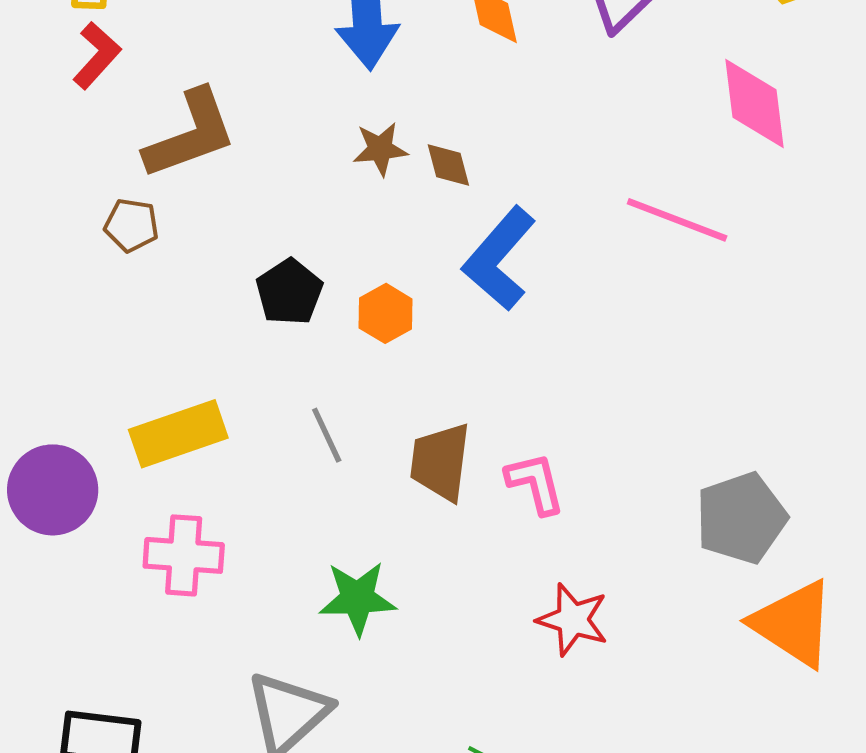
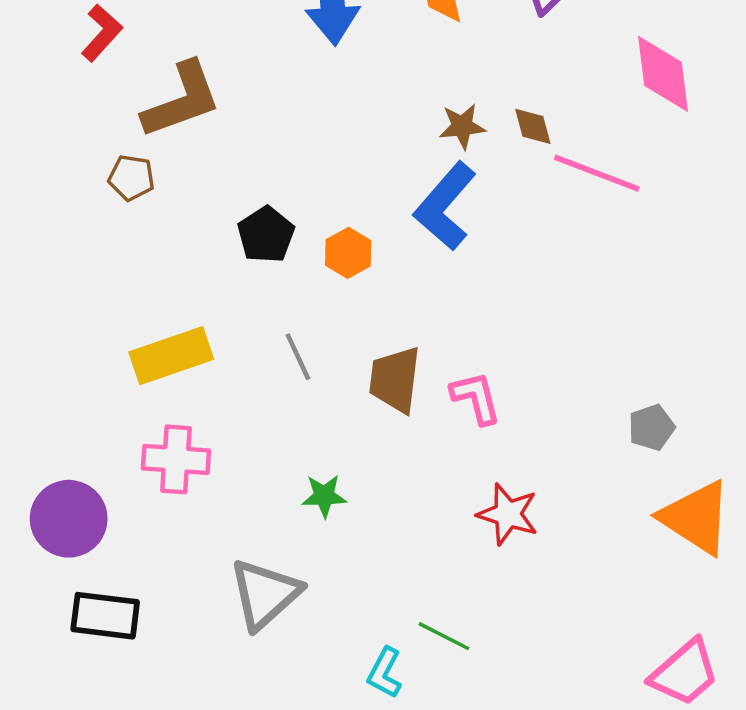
brown star: (380, 149) -> (462, 126), moved
brown diamond: (448, 165) -> (533, 126), moved
purple circle: (53, 490) -> (69, 519), moved
gray pentagon: (741, 518) -> (652, 427), size x0.6
green star: (357, 598) -> (324, 496), size x0.7

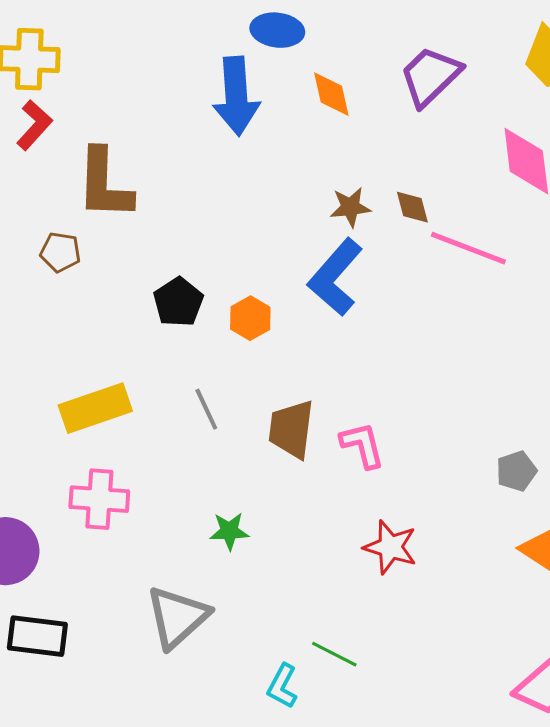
brown L-shape: (182, 100) -> (104, 184), turned 112

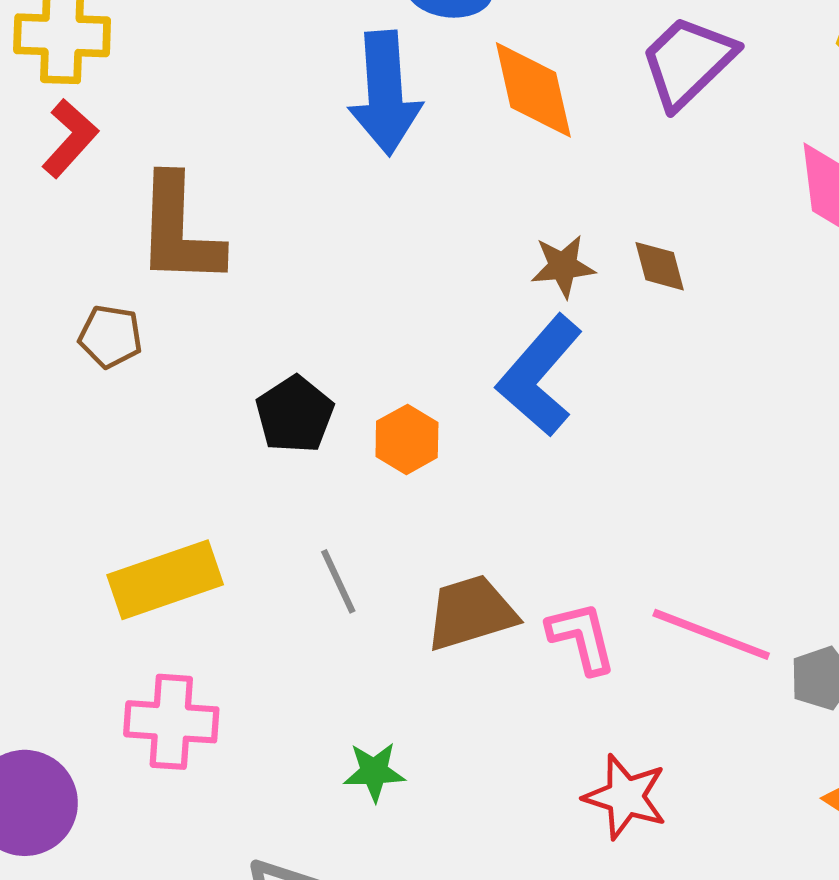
orange diamond: (331, 94) -> (533, 90), size x1.4
pink line: (468, 248) -> (711, 634), moved
brown trapezoid: (291, 429) -> (471, 613), turned 66

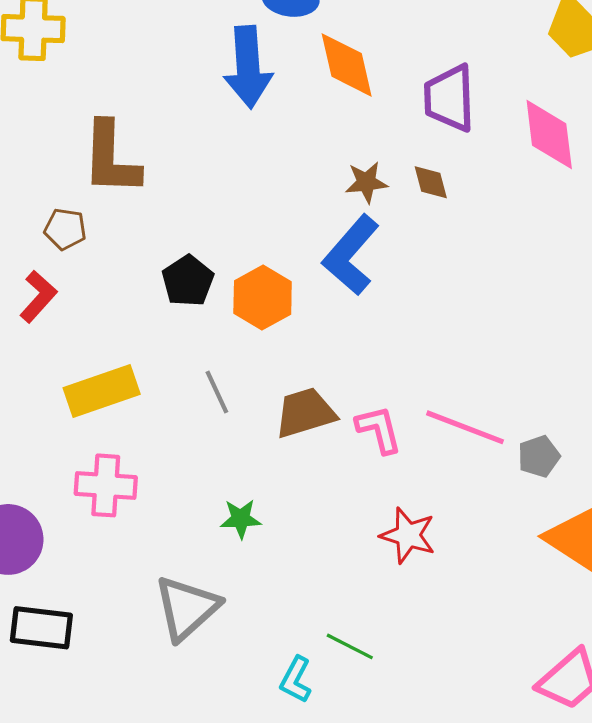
purple trapezoid: (688, 62) -> (449, 98), moved, turned -48
red L-shape: (70, 138) -> (38, 296), moved
orange hexagon: (407, 439) -> (263, 298), size x1.4

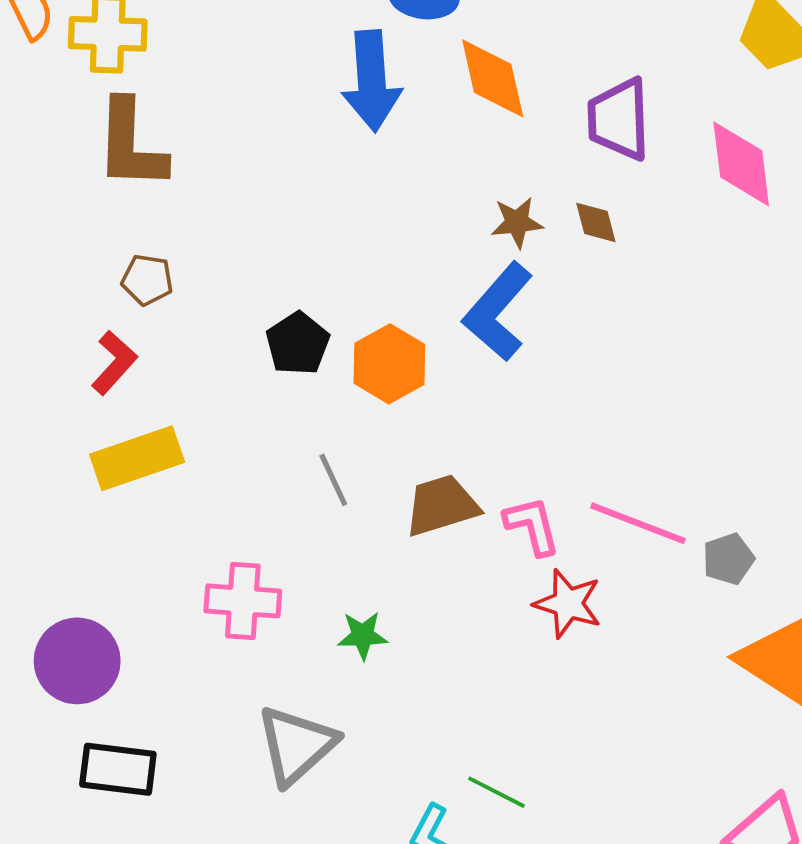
brown L-shape: (111, 158) -> (131, 145), moved
yellow rectangle: (102, 391) -> (137, 458), moved
pink cross: (106, 485) -> (243, 601), moved
red star: (408, 535) -> (568, 604), moved

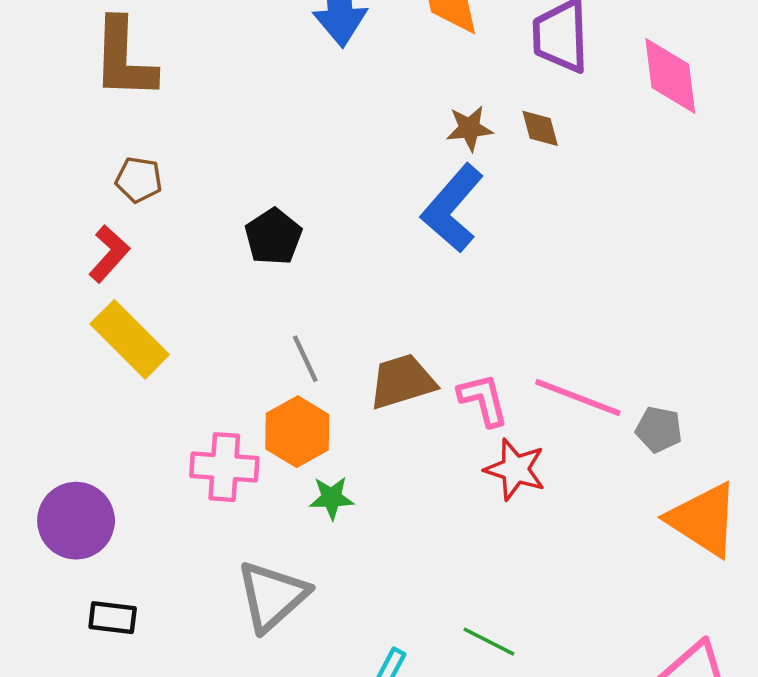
orange hexagon: (389, 364) -> (297, 432), moved
yellow rectangle: (137, 458) -> (130, 339), turned 64
gray pentagon: (728, 559) -> (659, 429), turned 30
black rectangle: (118, 769) -> (113, 618), size x0.7
green line: (496, 792) -> (489, 642), moved

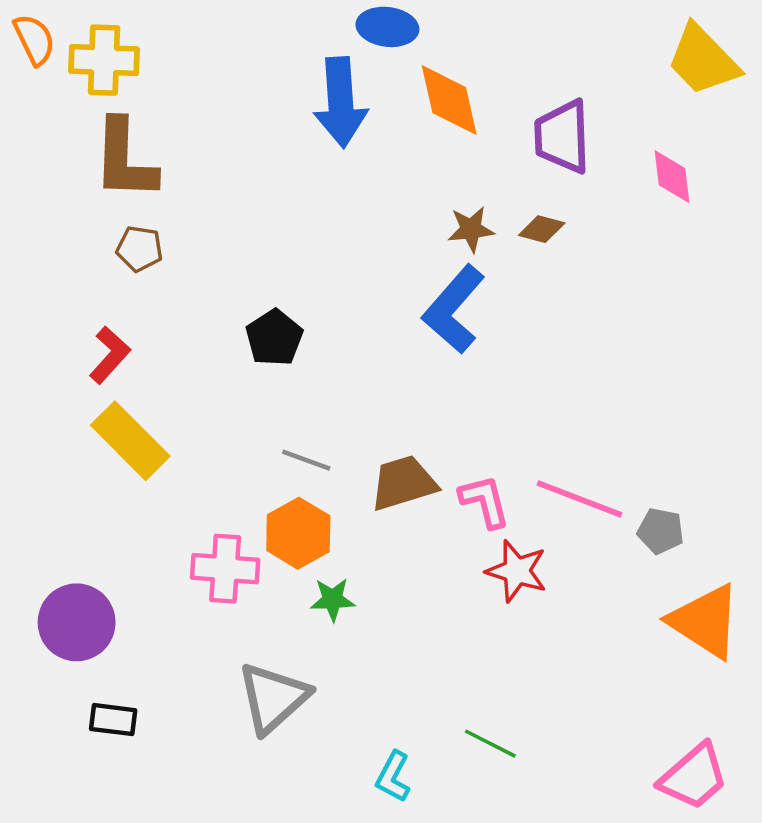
pink diamond: (670, 76) -> (672, 177), size x0.7
brown diamond: (540, 128) -> (542, 229), turned -60
brown pentagon: (139, 180) -> (139, 249), moved
gray line: (305, 359) -> (306, 460), turned -45

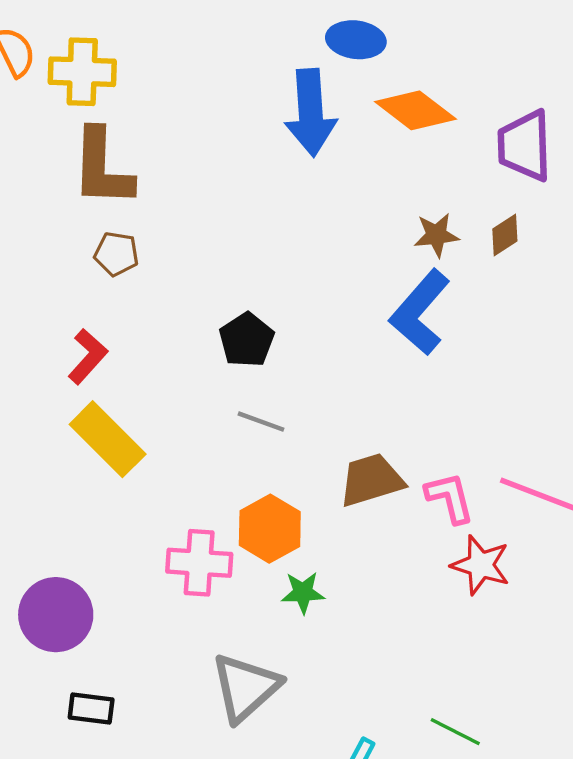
orange diamond: (449, 100) -> (415, 110), turned -40
brown diamond: (542, 229) -> (505, 235), turned -48
gray line: (306, 460) -> (261, 422), moved

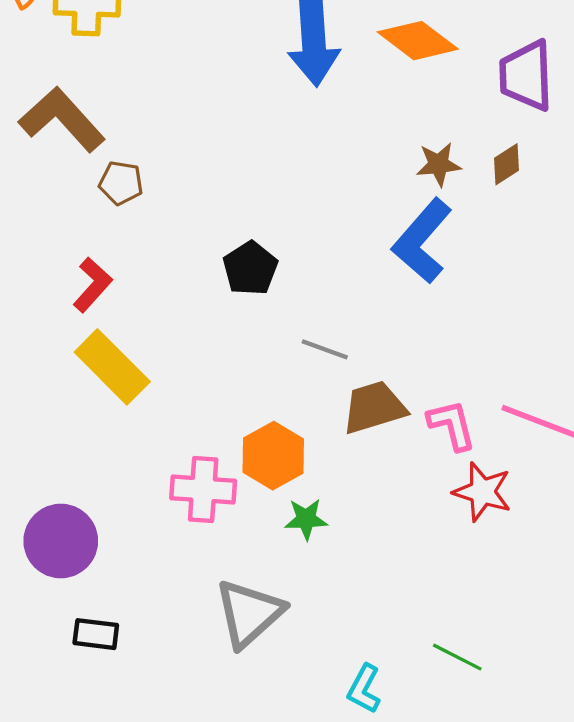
brown L-shape: (102, 168) -> (62, 119), moved, turned 136
gray line: (261, 422) -> (325, 349), moved

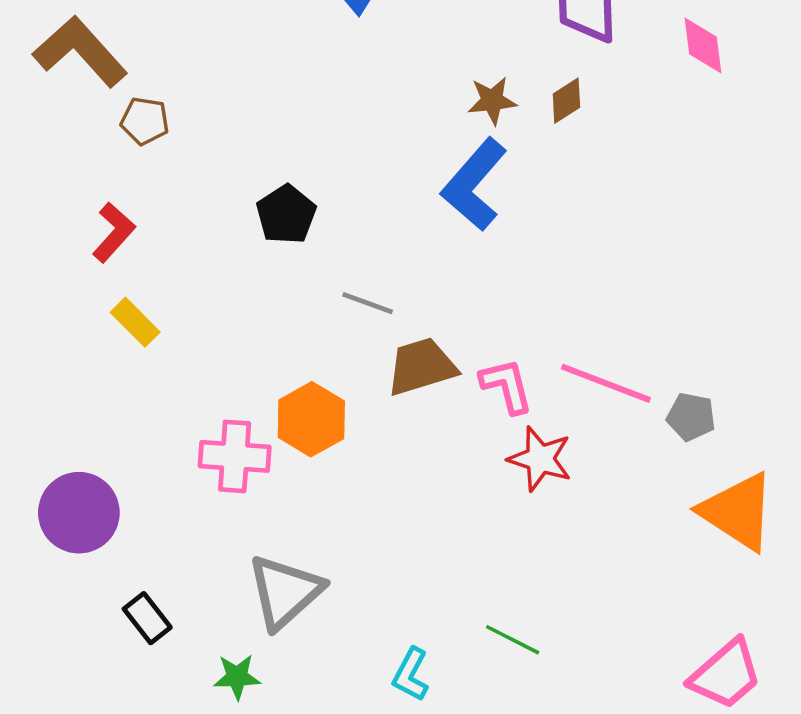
yellow rectangle: (112, 367) -> (135, 322), size x0.6
green star: (306, 519) -> (237, 677), moved
black rectangle: (96, 634) -> (147, 618), moved, turned 45

